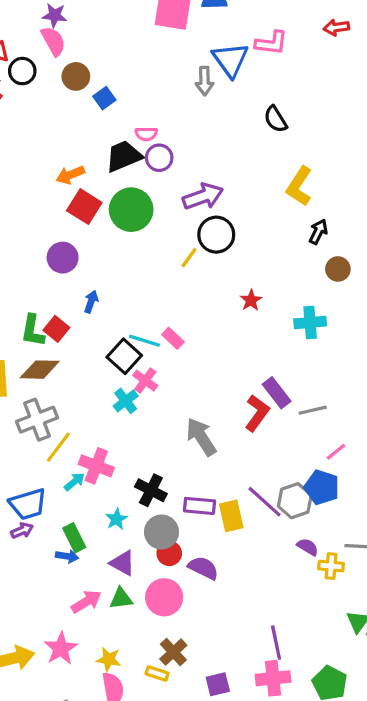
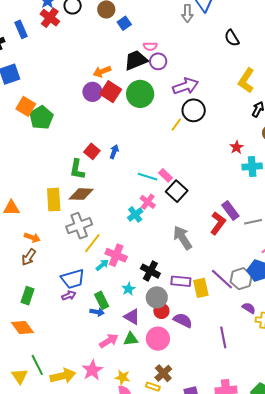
purple circle: (63, 258) -> (92, 92), moved
red star: (251, 300) -> (237, 147), moved
red square: (56, 329) -> (92, 151), moved
black square: (124, 356) -> (177, 191), moved
purple line: (276, 643) -> (223, 337), moved

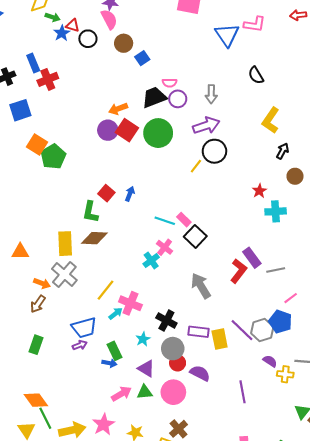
gray arrow: (187, 13) -> (211, 94), moved
red cross: (50, 18) -> (48, 79), moved, turned 30
gray cross: (79, 226) -> (64, 274), moved, turned -30
orange diamond: (22, 328) -> (36, 400), moved

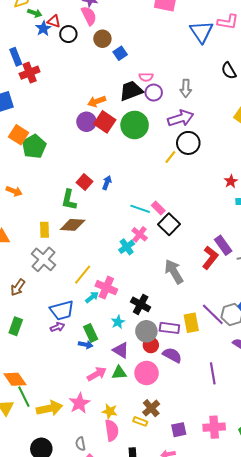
yellow rectangle: (65, 244) -> (45, 230), size x0.7
orange arrow: (42, 283) -> (14, 191), moved
purple rectangle: (199, 332) -> (169, 328), moved

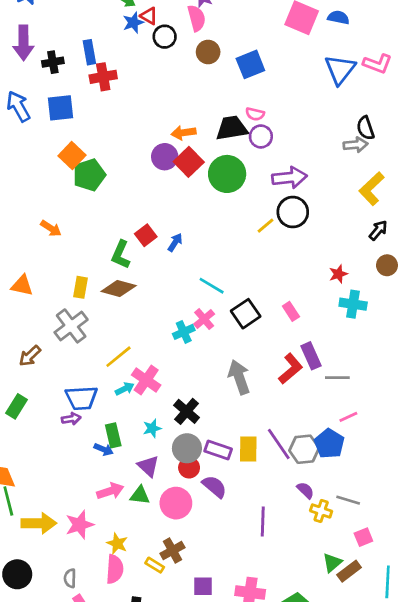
blue square: (120, 53) -> (250, 64), moved, size x1.5
gray arrow: (186, 88) -> (356, 145), moved, turned -108
pink rectangle: (158, 208) -> (291, 311), moved

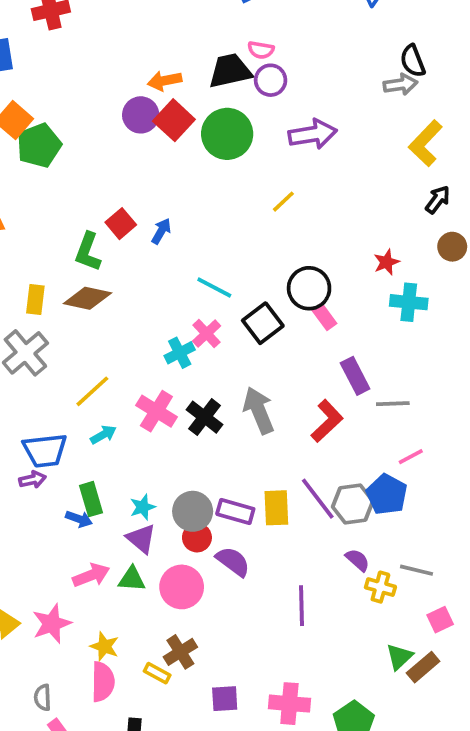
black circle: (293, 212) -> (309, 288), moved
red L-shape: (291, 369) -> (327, 421), moved
pink cross: (146, 380) -> (156, 411), moved
black cross: (187, 411) -> (204, 417), moved
cyan star: (152, 428) -> (143, 507), moved

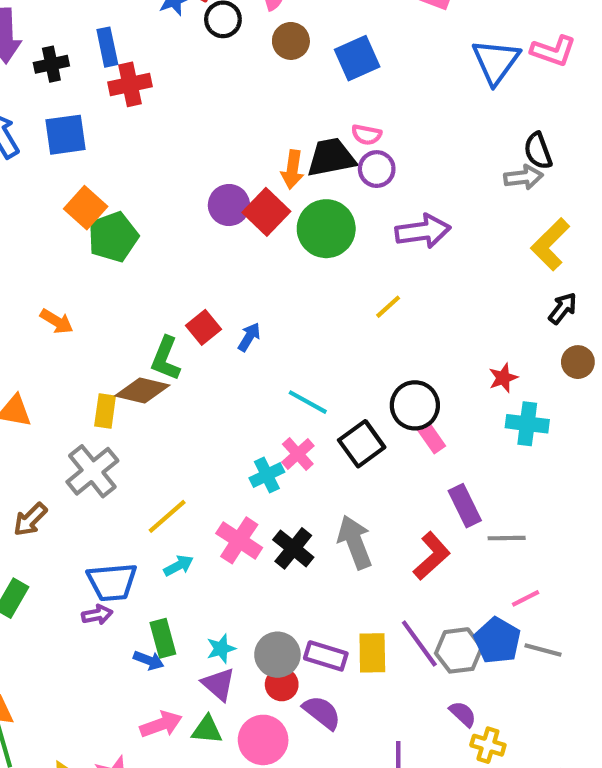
orange arrow: (165, 81) -> (292, 169), moved, turned -72
brown diamond: (87, 298) -> (142, 390), moved
gray line: (417, 570) -> (543, 650), moved

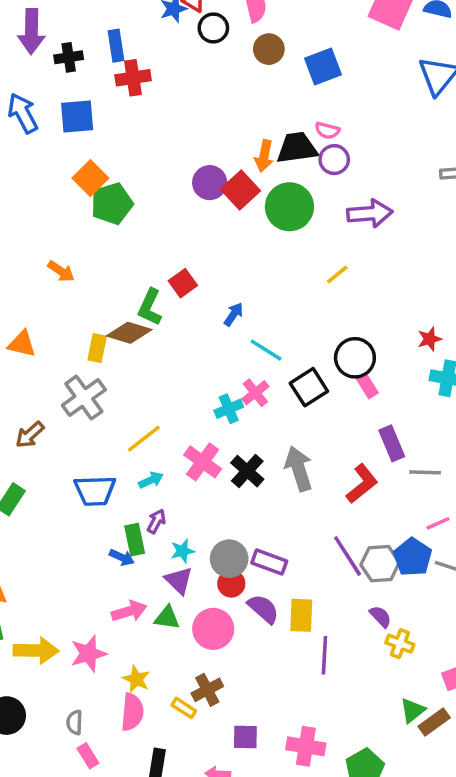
blue arrow: (249, 337) -> (234, 314), moved
purple arrow: (97, 615) -> (156, 521), moved, turned -55
yellow rectangle: (372, 653) -> (301, 615), moved

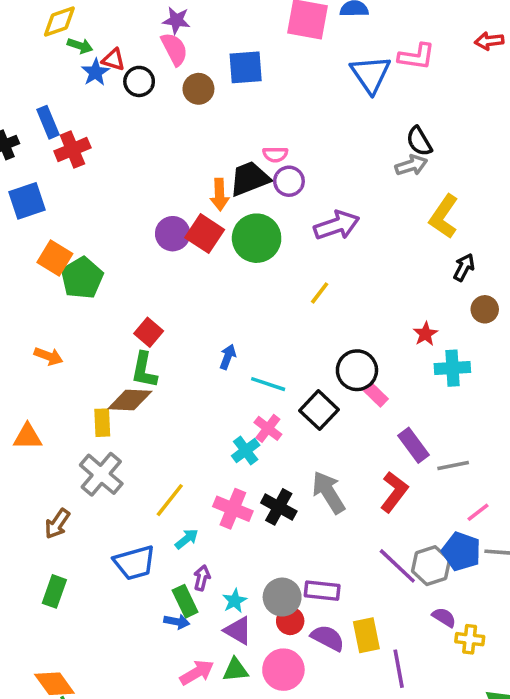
blue square: (323, 66) -> (246, 67), moved, turned 30
red square: (183, 283) -> (149, 332), moved

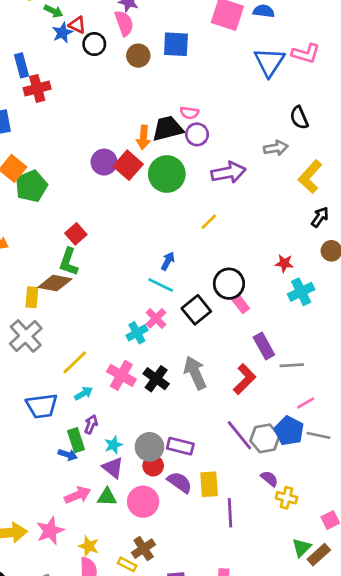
gray arrow: (411, 165) -> (276, 148), moved
red star: (425, 334) -> (284, 263), turned 30
blue arrow: (228, 357) -> (168, 261), moved
cyan cross: (452, 368) -> (301, 292), turned -30

